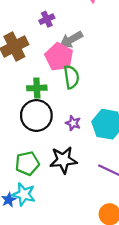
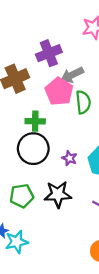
purple cross: (47, 19) -> (49, 53), size x1.6
green semicircle: (71, 77) -> (83, 102), moved
cyan star: (24, 194) -> (17, 242), moved, turned -30

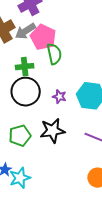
gray arrow: (72, 75) -> (25, 31), moved
green semicircle: (83, 102) -> (54, 54), moved

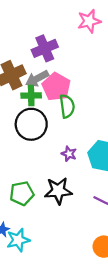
green cross: (25, 67) -> (31, 95), moved
black circle: (26, 92) -> (31, 124), moved

